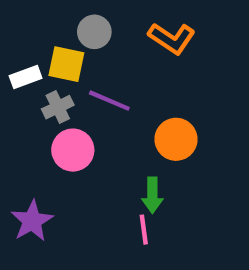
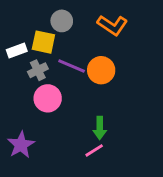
orange circle: (176, 139) -> (101, 70), moved
pink line: (144, 230) -> (94, 150), turned 66

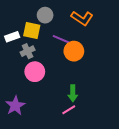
purple line: (72, 66) -> (63, 40), moved

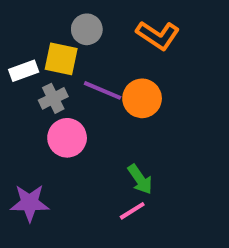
purple line: (63, 40) -> (103, 90), moved
green arrow: (73, 93) -> (140, 179), turned -35
purple star: (15, 106) -> (30, 203), turned 30

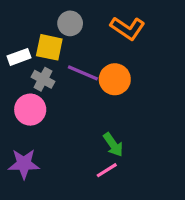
gray cross: (53, 98) -> (43, 79), turned -35
pink circle: (67, 138) -> (30, 110), moved

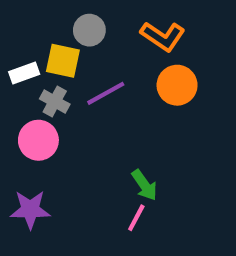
purple line: (83, 73) -> (106, 93), turned -52
orange circle: (115, 79) -> (177, 85), moved
pink line: (107, 170) -> (136, 218), turned -30

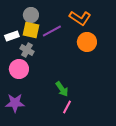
gray circle: (89, 30) -> (31, 15), moved
purple line: (106, 93) -> (52, 31), moved
green arrow: (144, 185) -> (62, 89), moved

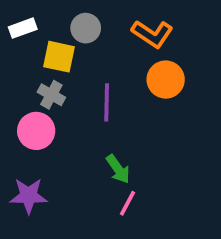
gray circle: (31, 15) -> (86, 28), moved
purple line: (52, 31) -> (107, 102), moved, turned -60
white rectangle: (12, 36) -> (23, 28), moved

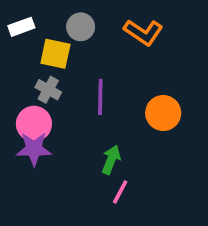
orange circle: (166, 80) -> (163, 113), moved
green arrow: (118, 169) -> (111, 160), turned -124
purple star: (29, 196) -> (34, 149), moved

